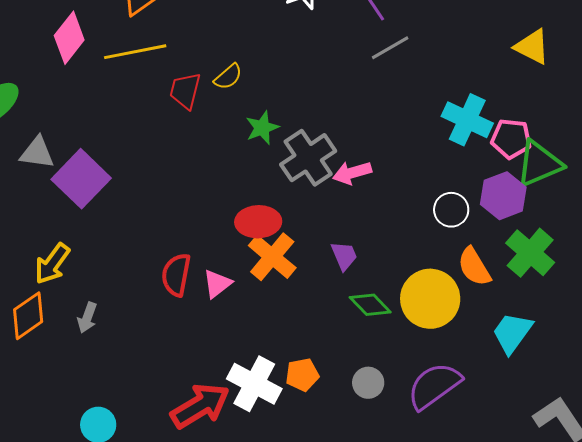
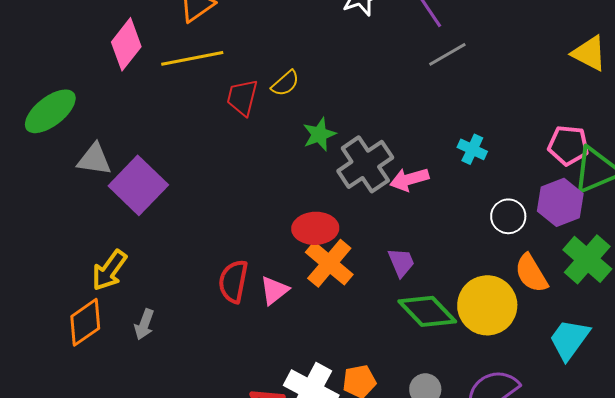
cyan cross: (467, 120) -> (472, 149), moved, size x0.6
green diamond: (370, 305) -> (427, 311), size x1.4

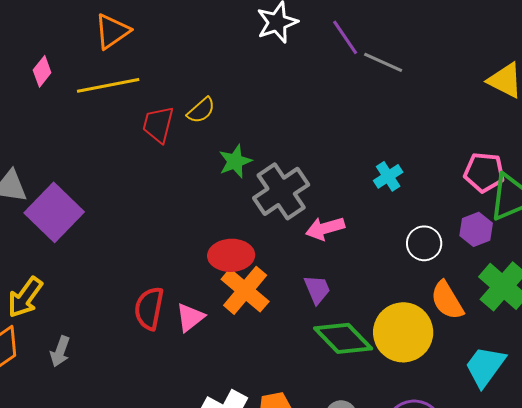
pink diamond: (126, 44) -> (42, 71), size x0.6
gray line: (447, 54) -> (383, 62), moved, turned 54
cyan cross: (472, 149) -> (388, 176), turned 32
pink arrow: (409, 179) -> (325, 228), moved
purple hexagon: (560, 202) -> (476, 229), size x0.7

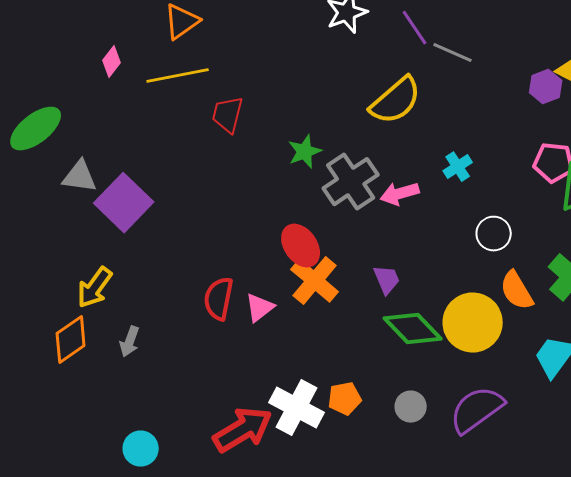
yellow semicircle: (201, 110) -> (396, 101), moved, size x1.8
pink arrow: (325, 228) -> (400, 194), moved
purple hexagon: (476, 229) -> (546, 87), moved
red ellipse: (231, 255) -> (301, 246), turned 57

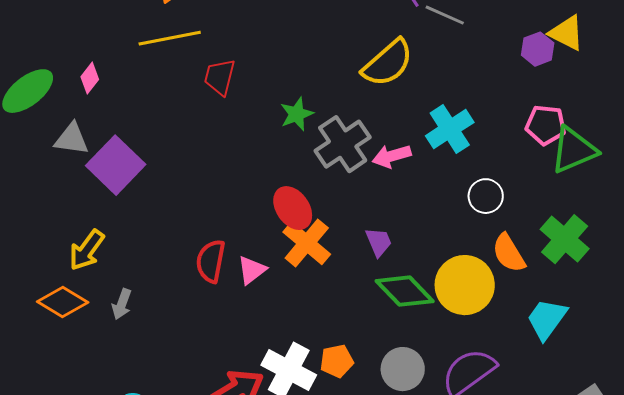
pink diamond: (112, 62) -> (90, 78), moved
cyan cross: (458, 167) -> (450, 129), size x1.6
orange diamond: (71, 340) -> (63, 302), turned 66
gray circle: (411, 407) -> (403, 369), size x1.4

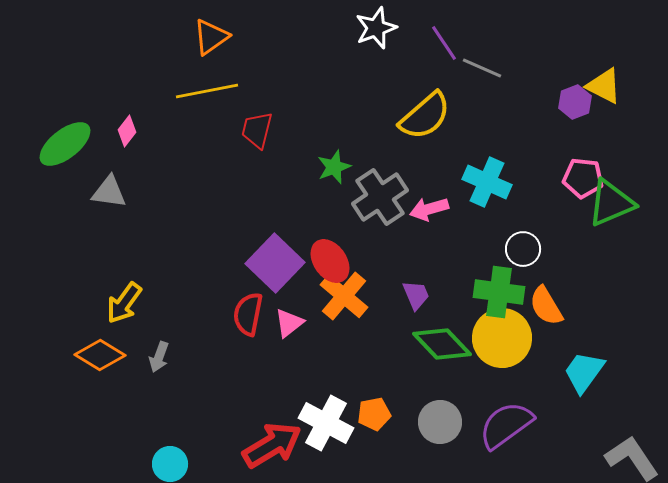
cyan cross: (450, 129) -> (487, 182), turned -33
purple square: (116, 165) -> (275, 263), moved
green cross: (565, 239) -> (499, 292), moved, turned -33

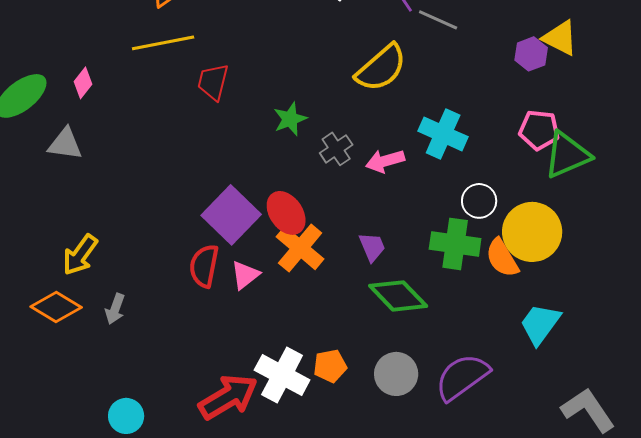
gray cross: (380, 197) -> (336, 149), size x0.6
yellow circle: (502, 338) -> (532, 232), moved

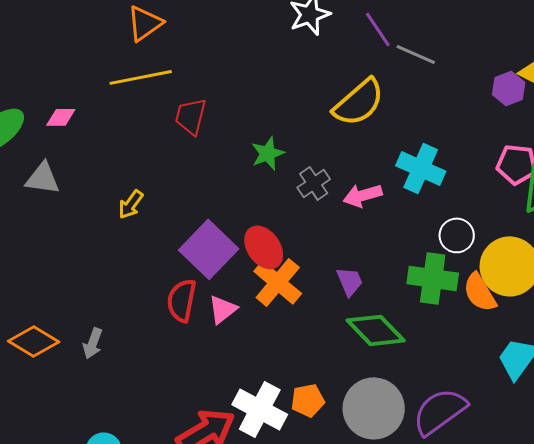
pink diamond: (83, 83) -> (61, 117), turned 52
yellow arrow: (80, 255) -> (131, 204), moved, size x0.7
gray circle: (396, 374) -> (374, 408), size x1.4

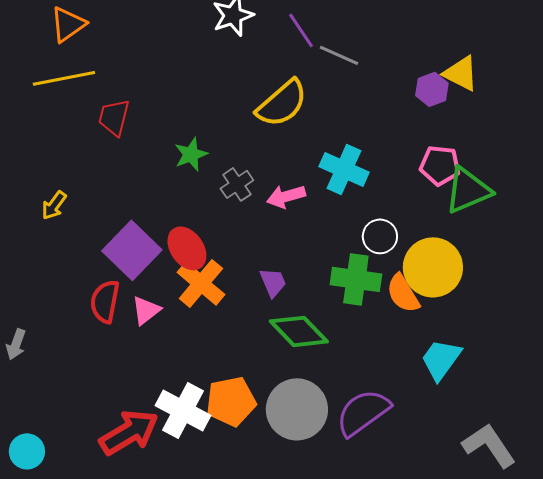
orange pentagon: (308, 400) -> (231, 401), size x1.5

